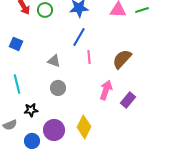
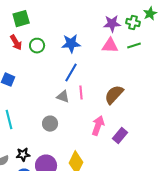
gray triangle: (54, 61) -> (63, 97), moved
black star: (31, 110) -> (23, 155), moved

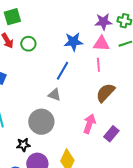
blue star: (71, 44) -> (73, 42), moved
pink line: (81, 93) -> (98, 65), moved
gray circle: (50, 124) -> (41, 122), size x1.6
black star: (23, 155) -> (23, 145), moved

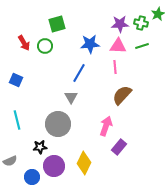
green square: (12, 17) -> (57, 24), moved
gray triangle: (54, 95) -> (71, 97), turned 40
purple rectangle: (111, 134) -> (119, 147), moved

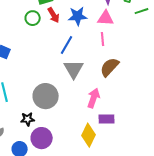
red arrow: (24, 43) -> (54, 15), moved
green line: (142, 46) -> (142, 11), moved
gray triangle: (71, 97) -> (74, 69), moved, size x1.5
purple rectangle: (119, 147) -> (107, 119), turned 49
yellow diamond: (84, 163) -> (89, 135), moved

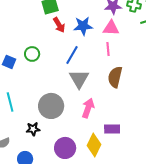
green circle: (33, 18) -> (32, 54), moved
brown semicircle: (110, 67) -> (115, 77), turned -30
pink arrow: (94, 98) -> (88, 108), moved
purple circle: (42, 138) -> (65, 148), moved

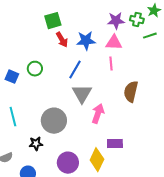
brown semicircle: (115, 77) -> (131, 92), moved
pink arrow: (88, 108) -> (98, 114), moved

